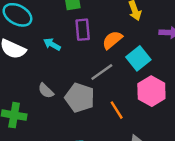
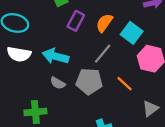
purple rectangle: (83, 30) -> (76, 21), turned 48
cyan arrow: (52, 44) -> (55, 56), moved, size x1.6

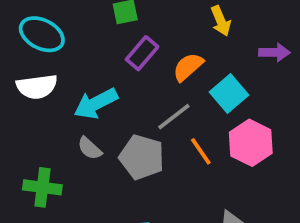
white semicircle: (19, 54) -> (37, 87), turned -30
cyan arrow: (55, 56) -> (96, 104), turned -55
orange line: (125, 84) -> (201, 151), moved

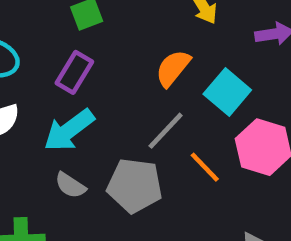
purple rectangle: (142, 53) -> (74, 72), moved

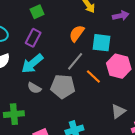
cyan square: (227, 92) -> (101, 43), turned -30

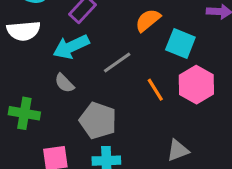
gray line: (75, 61) -> (117, 63), moved
gray pentagon: (63, 86) -> (98, 121), moved

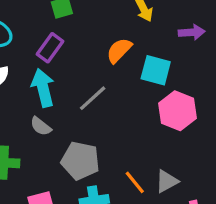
cyan arrow: (71, 47) -> (43, 88), turned 108
orange line: (155, 90) -> (135, 182), moved

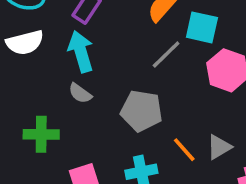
gray line: (93, 98) -> (166, 54), moved
gray pentagon: (80, 161) -> (141, 111), moved

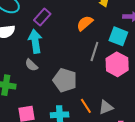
cyan square: (202, 27) -> (118, 36), moved
gray line: (166, 54) -> (94, 52), moved, turned -36

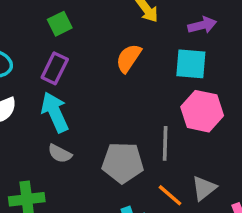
gray line: (94, 52) -> (165, 143), moved

